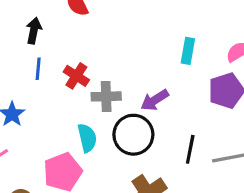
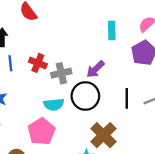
cyan semicircle: (87, 138) -> (54, 105), turned 108

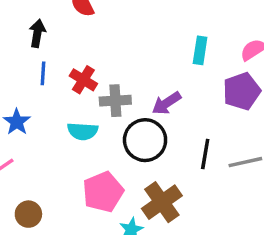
cyan semicircle: (54, 105) -> (83, 131), moved
pink pentagon: (41, 132) -> (103, 192), moved

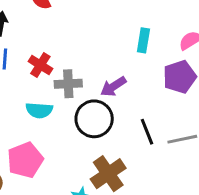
black line: (205, 154) -> (147, 132), turned -32
pink pentagon: (103, 192) -> (25, 160), moved

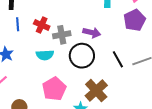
purple arrow: (113, 86) -> (92, 33), turned -126
pink pentagon: (25, 160) -> (54, 89), moved

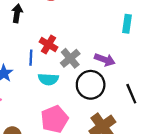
blue line: (18, 24) -> (31, 58), moved
gray cross: (62, 35) -> (70, 58), turned -36

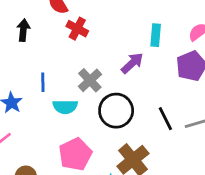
red cross: (49, 44) -> (77, 29), moved
purple arrow: (105, 60) -> (132, 63), moved, turned -60

